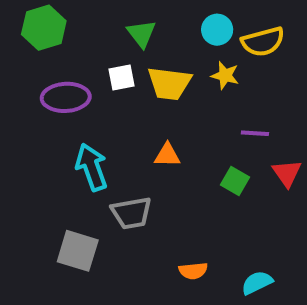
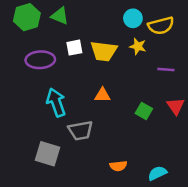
green triangle: (141, 34) -> (60, 16), moved, turned -30
purple line: (255, 133) -> (166, 70), moved

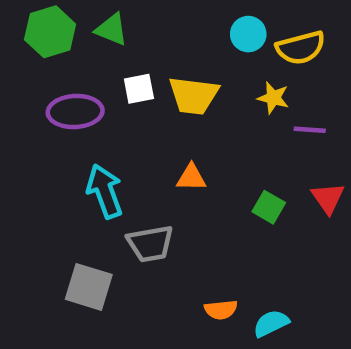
yellow star: (138, 46) -> (273, 98), moved
cyan semicircle: (157, 173) -> (271, 323), moved

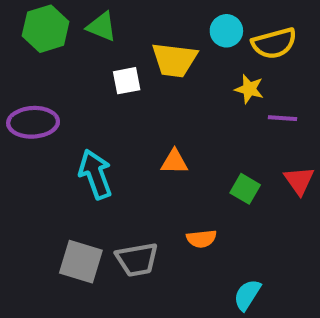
yellow trapezoid: (194, 96) -> (174, 60), moved
purple ellipse: (75, 111) -> (33, 122), moved
gray trapezoid: (150, 244) -> (137, 260), moved
orange semicircle: (221, 310) -> (201, 239), moved
cyan semicircle: (271, 323) -> (247, 295), turned -32

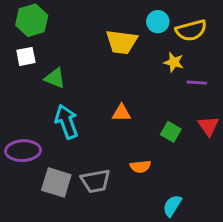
green triangle: (102, 27) -> (55, 78), moved
white square: (127, 81) -> (26, 56), moved
purple ellipse: (33, 122) -> (23, 151), moved

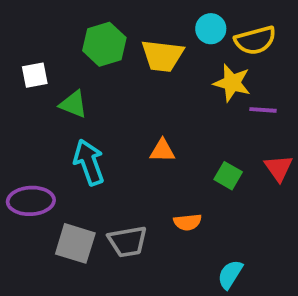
green hexagon: (32, 20) -> (104, 44), moved
yellow star: (174, 62) -> (232, 83), size x1.4

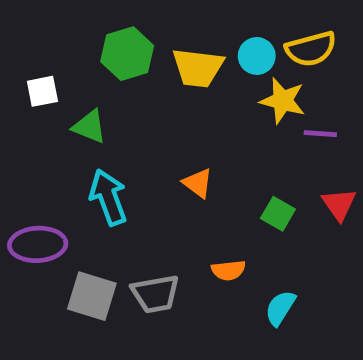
cyan circle: (211, 29) -> (257, 56), moved
orange triangle: (162, 151) -> (198, 183), turned 36
cyan semicircle: (230, 274) -> (280, 308), moved

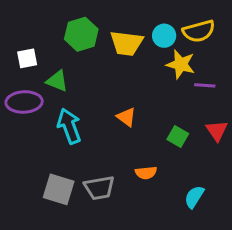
purple ellipse: (38, 244) -> (24, 102), moved
cyan semicircle: (280, 308) -> (194, 197), moved

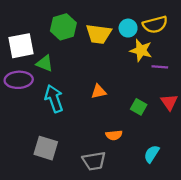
white square: (27, 58) -> (21, 46), size x1.6
orange triangle: (126, 117) -> (99, 92), turned -49
gray trapezoid: (99, 188) -> (94, 161), moved

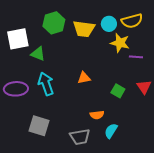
purple ellipse: (19, 80) -> (16, 89), moved
cyan semicircle: (152, 154) -> (111, 131), moved

